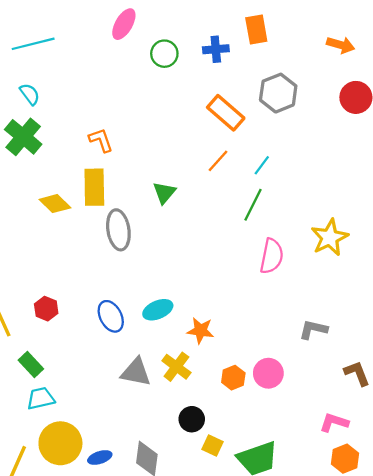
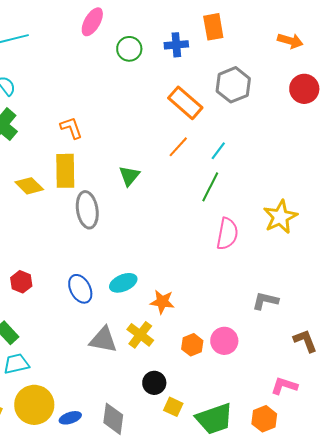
orange hexagon: (345, 459) -> (264, 419), moved

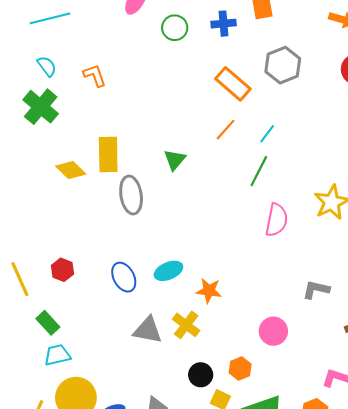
orange L-shape: (71, 128) -> (95, 76), moved
orange hexagon: (192, 345) -> (240, 369), moved

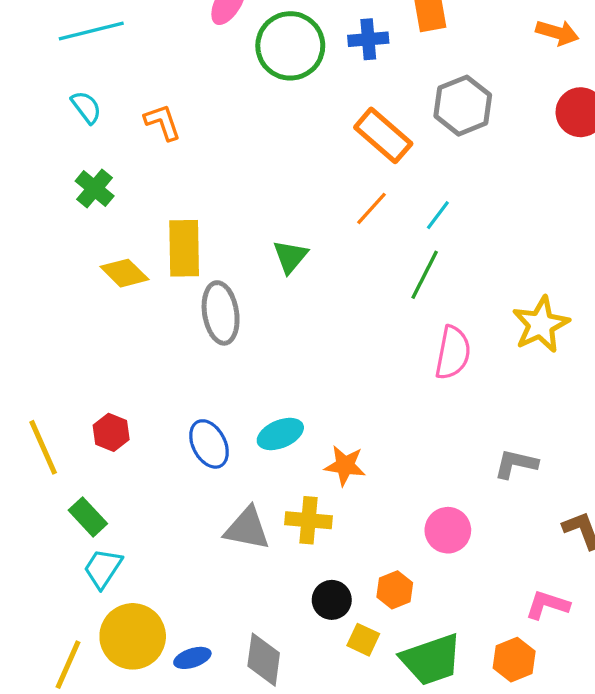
green circle: (175, 28) -> (290, 46), size x1.6
green cross: (41, 107) -> (95, 189), moved, size x0.7
yellow cross: (186, 325) -> (309, 520), turned -32
cyan trapezoid: (57, 355) -> (103, 568), turned -44

